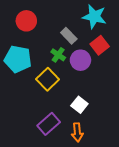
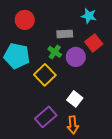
cyan star: (94, 17) -> (89, 16), size x0.7
gray rectangle: (69, 36) -> (65, 34), turned -49

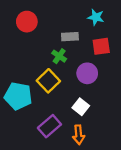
red square: (94, 43) -> (101, 46), turned 30
cyan pentagon: (17, 56) -> (18, 96), moved
purple circle: (76, 57) -> (87, 73), moved

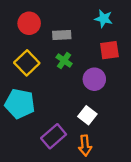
gray rectangle: (70, 37) -> (62, 35), moved
yellow square: (48, 81) -> (27, 63), moved

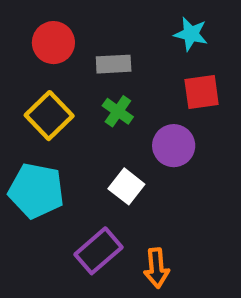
white square: (87, 115) -> (126, 186), moved

